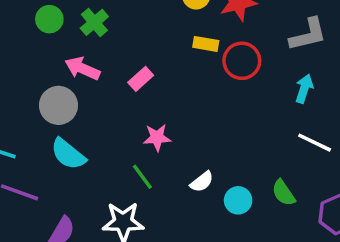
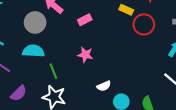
cyan semicircle: (68, 154) -> (33, 51), turned 130
green line: (142, 177) -> (53, 71), moved

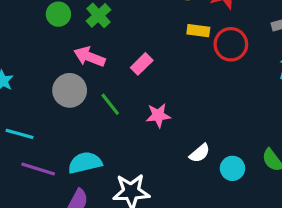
cyan semicircle: (33, 51) -> (85, 163), moved
green line: (53, 71) -> (110, 104), moved

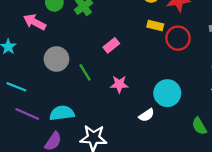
pink arrow: (89, 57) -> (35, 22), moved
cyan circle: (232, 168) -> (167, 93), moved, size x1.5

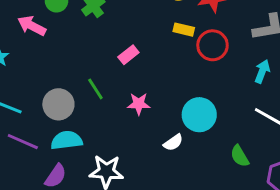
gray circle: (56, 59) -> (58, 104), moved

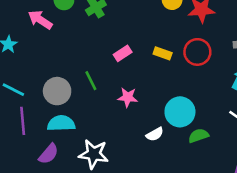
yellow rectangle: (184, 30) -> (163, 53), moved
purple line: (23, 142) -> (23, 121), turned 56
green semicircle: (240, 156) -> (198, 136), moved, turned 96

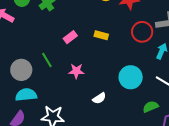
red circle: (197, 52) -> (142, 32), moved
cyan circle: (180, 112) -> (131, 77), moved
green semicircle: (198, 136) -> (151, 107), moved

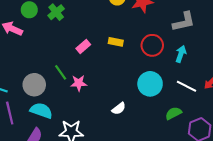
red circle: (142, 32) -> (152, 45), moved
pink star: (76, 71) -> (79, 83), moved
cyan semicircle: (26, 95) -> (41, 111), turned 30

